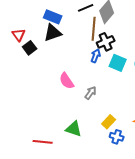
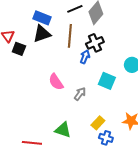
brown line: (94, 29) -> (70, 36), moved
black square: (30, 48) -> (19, 49), turned -32
cyan square: (118, 63) -> (107, 81), moved

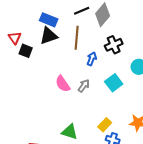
black cross: (95, 43) -> (114, 45), moved
cyan square: (107, 81) -> (114, 83), turned 30
gray arrow: (80, 94) -> (84, 86), moved

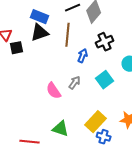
black square: (26, 51) -> (17, 48), turned -32
pink semicircle: (63, 84) -> (54, 91), moved
yellow rectangle: (105, 125) -> (96, 122), size x1.5

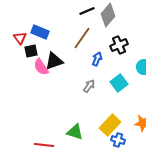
blue rectangle: (40, 17) -> (40, 32), moved
black triangle: (40, 33) -> (54, 61), moved
brown line: (68, 35) -> (82, 38), turned 30
pink semicircle: (54, 91) -> (41, 67), moved

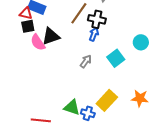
red triangle: (20, 38) -> (26, 13), moved, turned -40
black cross: (119, 45) -> (97, 19), moved, turned 36
blue cross: (118, 140) -> (88, 113), moved

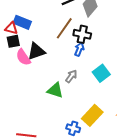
green triangle: (72, 107) -> (55, 90), moved

